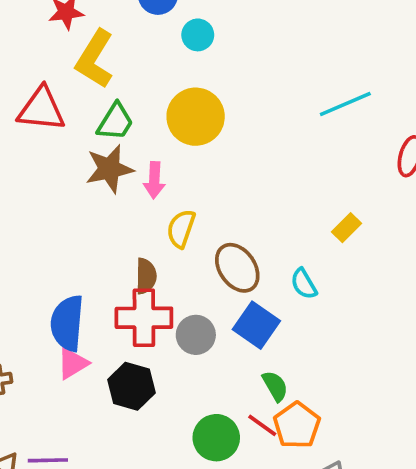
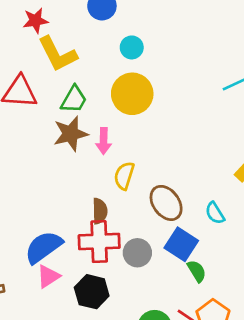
cyan circle: (198, 35) -> (132, 47), moved
yellow L-shape: (95, 59) -> (57, 54), turned -57
blue semicircle: (67, 323) -> (43, 247), turned 51
green semicircle: (275, 386) -> (197, 271), moved

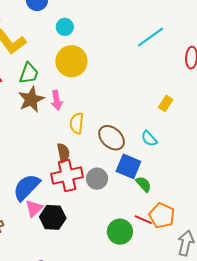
black hexagon: (92, 292) -> (53, 217), moved

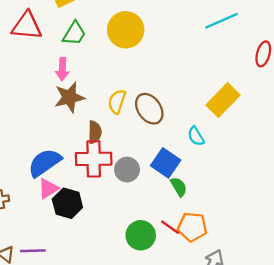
brown star: (31, 99) -> (69, 97), moved
pink arrow: (57, 100) -> (62, 69), moved
yellow rectangle: (166, 103) -> (223, 100), size x1.8
brown ellipse: (112, 138) -> (149, 109), moved
orange pentagon: (162, 216) -> (192, 227), turned -30

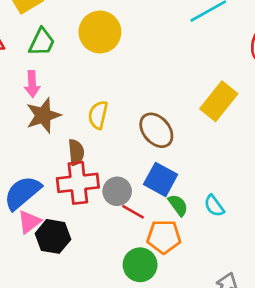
brown ellipse: (149, 109) -> (156, 130), moved
cyan semicircle: (196, 136) -> (214, 206), moved
red line: (170, 227) -> (133, 212), moved
orange pentagon: (192, 227) -> (164, 237), moved

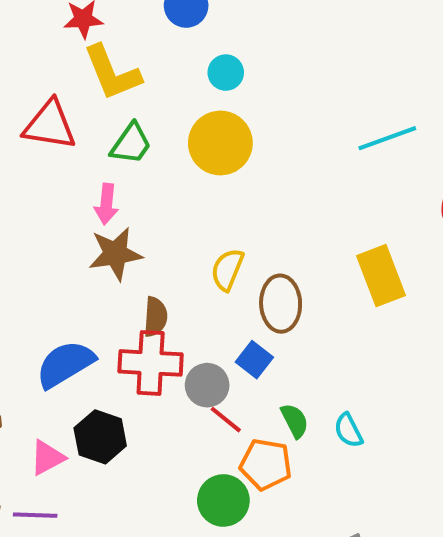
yellow rectangle: (219, 101) -> (381, 276), turned -69
yellow semicircle: (98, 115) -> (227, 270), moved
brown ellipse: (156, 130) -> (281, 304), turned 30
blue square: (161, 179) -> (254, 360), moved, size x0.7
pink triangle: (29, 222) -> (47, 458), moved

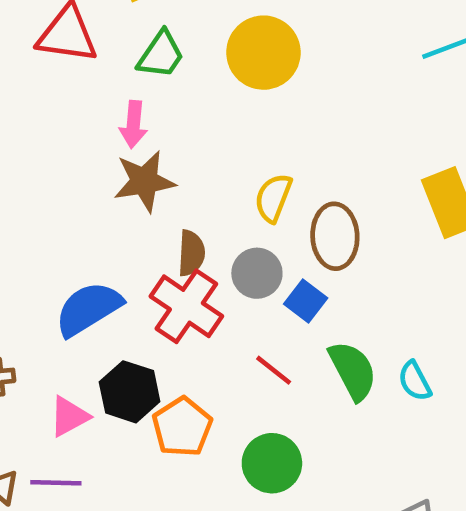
red cross: (151, 363) -> (186, 306), turned 32
gray circle: (207, 385) -> (257, 273), moved
green semicircle: (295, 421) -> (353, 371), size x1.5
orange pentagon: (266, 464) -> (182, 427), moved, turned 30

